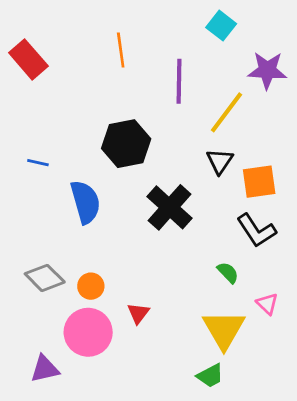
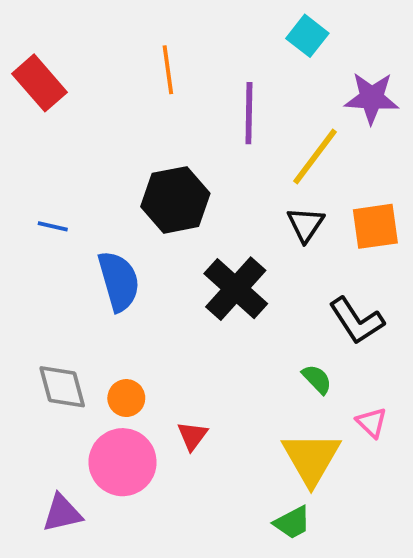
orange square: (259, 182) -> (375, 226), moved
gray diamond: (45, 278) -> (62, 387), turned 30

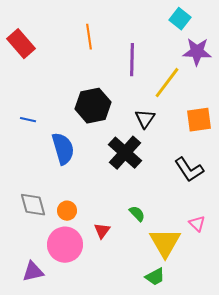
cyan square: (307, 36) -> (180, 19), moved
black triangle: (306, 224) -> (145, 119), moved
green semicircle: (317, 379) -> (137, 214), moved

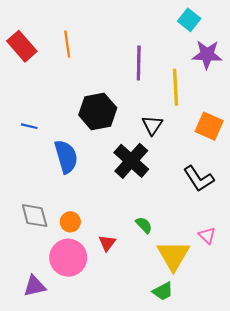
orange line: (89, 37) -> (67, 44), moved
yellow line: (167, 83) -> (175, 87), turned -40
orange square: (199, 120) -> (209, 126), turned 32

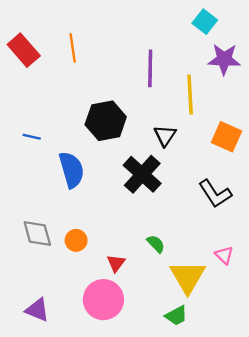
pink circle: (68, 258) -> (103, 300), moved
purple triangle: (35, 286) -> (37, 310), turned 35

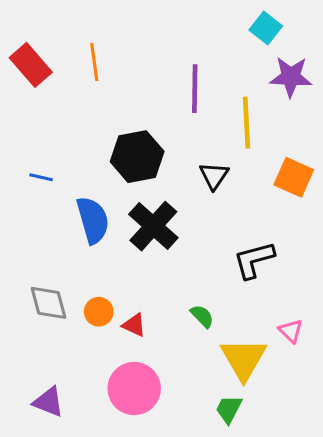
black cross: (142, 174) -> (153, 226), moved
black L-shape: (215, 194) -> (254, 260), moved, turned 108
red triangle: (116, 263) -> (134, 325), moved, turned -42
green trapezoid: (176, 316) -> (229, 409), turned 145

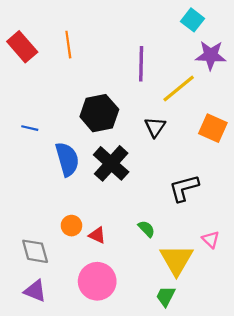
yellow line: (246, 123) -> (179, 88), turned 54
gray diamond: (48, 303) -> (35, 251), moved

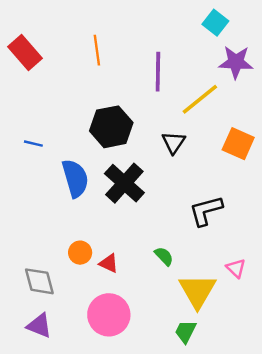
orange line: (68, 45) -> (97, 50), moved

